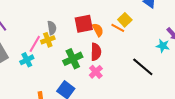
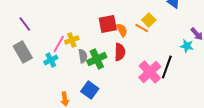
gray semicircle: (52, 28) -> (83, 56), moved
black line: (143, 67) -> (167, 67), turned 70
pink cross: (96, 72) -> (150, 72), moved, size x1.6

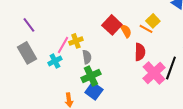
red square: (108, 24) -> (112, 25), turned -36
red semicircle: (120, 52) -> (140, 52), moved
green cross: (97, 59) -> (91, 76), moved

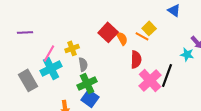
purple line: (29, 25) -> (25, 32), turned -56
pink line: (63, 45) -> (49, 53), moved
gray rectangle: (27, 53) -> (28, 80), moved
cyan cross: (55, 61) -> (51, 68), size x1.5

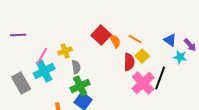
blue triangle: (174, 10) -> (170, 40), moved
yellow square: (149, 28) -> (142, 56), moved

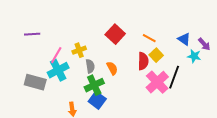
orange semicircle: (115, 41) -> (112, 68), moved
gray rectangle: (21, 83) -> (35, 82), turned -45

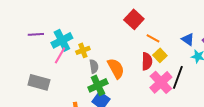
red square: (115, 34) -> (134, 19), moved
orange semicircle: (112, 68) -> (116, 68), size x1.5
cyan cross: (58, 70) -> (62, 40), moved

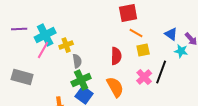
red square: (134, 19) -> (128, 13), moved, turned 36
yellow square: (160, 55) -> (143, 50), turned 32
red semicircle: (147, 61) -> (116, 56), moved
orange semicircle: (116, 68) -> (115, 87), moved
pink cross: (161, 82) -> (144, 77), size x0.7

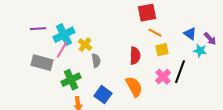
yellow cross: (66, 45) -> (85, 45), turned -32
gray rectangle: (22, 77) -> (42, 63), moved
green cross: (81, 80) -> (71, 80), moved

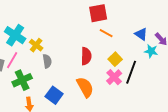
cyan cross: (64, 35) -> (15, 35), turned -30
pink line: (62, 50) -> (12, 60), moved
yellow square: (162, 50) -> (115, 59), moved, turned -32

